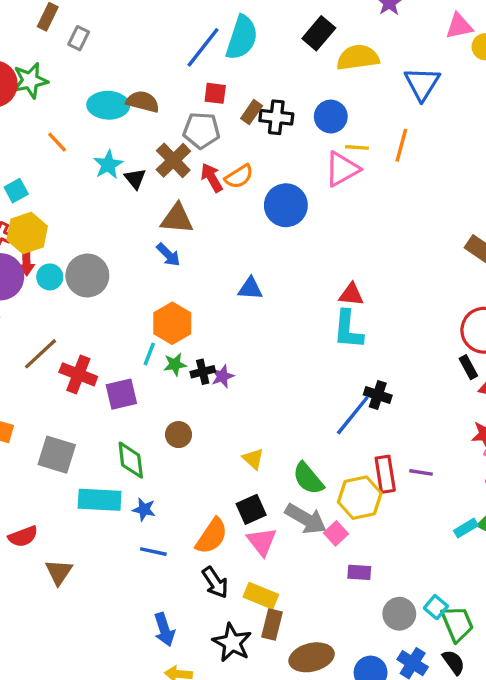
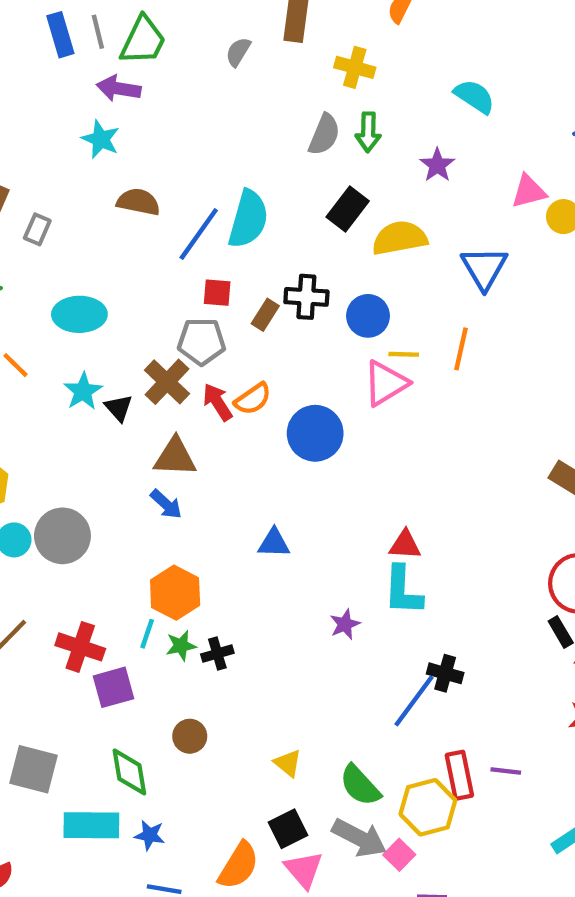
brown semicircle: (143, 102) -> (138, 202), moved
black cross: (276, 117) -> (306, 297), moved
red cross: (78, 374) -> (80, 647), moved
purple star: (222, 376) -> (345, 624), moved

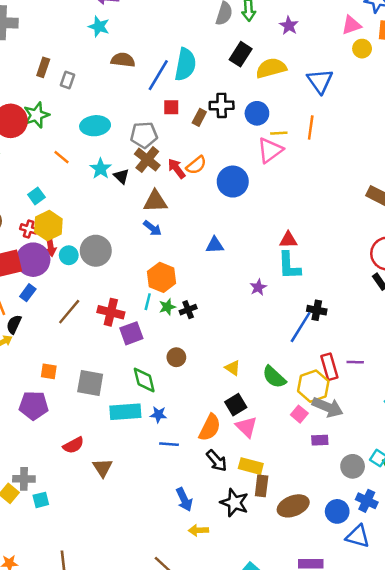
pink triangle: (529, 191) -> (351, 25), moved
gray pentagon: (201, 341) -> (144, 135), moved
gray arrow: (359, 838) -> (328, 407), moved

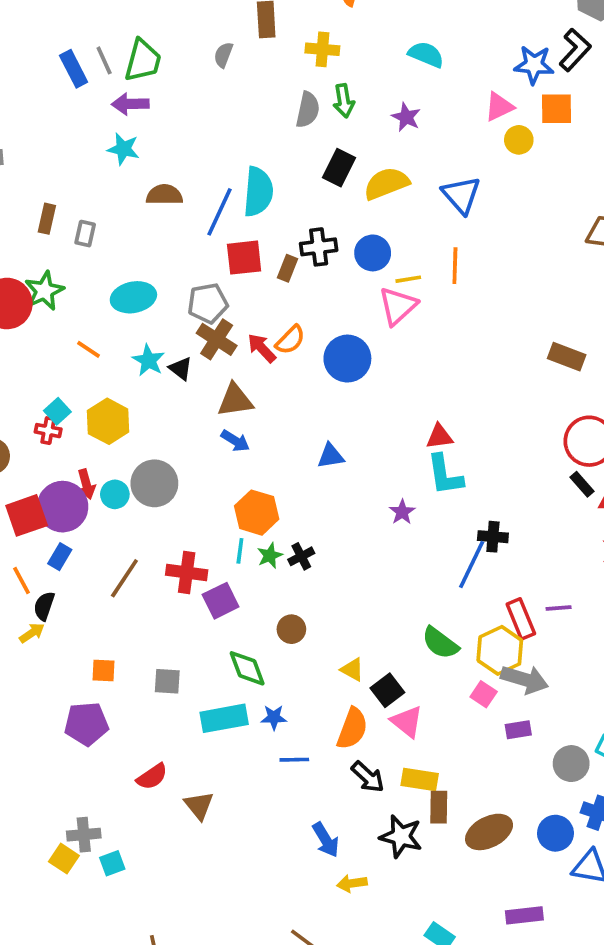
red square: (171, 107) -> (244, 258), size x1.5
yellow hexagon: (48, 226) -> (108, 421), moved
red cross: (29, 229) -> (48, 431), moved
yellow triangle: (233, 368) -> (352, 670), moved
gray square: (90, 383) -> (167, 681), size x0.7

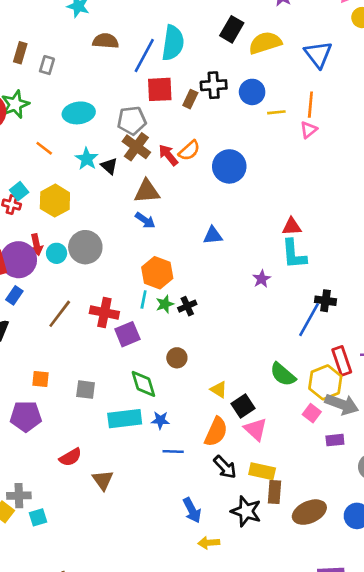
pink triangle: (398, 306) -> (309, 130), moved, size x0.6

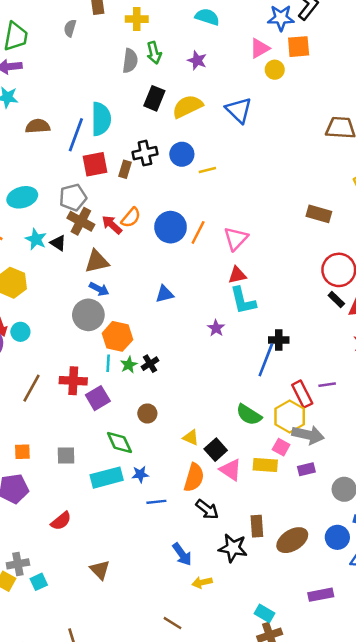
orange line: (310, 105) -> (198, 232), moved, turned 30
pink triangle: (309, 130) -> (236, 239), moved, size x1.5
gray circle: (85, 247) -> (88, 315), moved
yellow rectangle: (262, 471) -> (265, 465), moved
brown triangle: (103, 480) -> (100, 570), moved

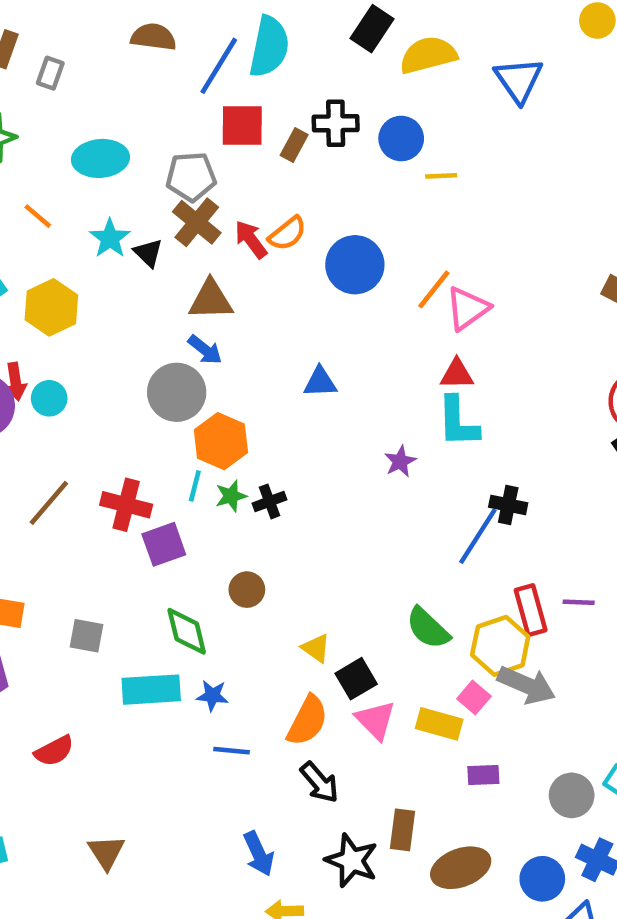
orange line: (198, 232) -> (434, 289), moved
purple rectangle: (306, 469) -> (483, 775), moved

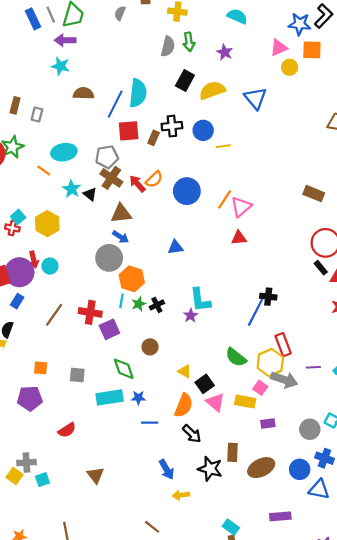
orange line: (38, 216) -> (44, 171), moved
cyan L-shape: (458, 422) -> (200, 300), moved
purple star: (400, 461) -> (191, 316), moved
purple line: (579, 602) -> (313, 367), moved

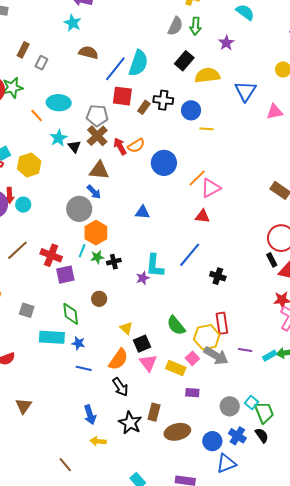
pink triangle: (279, 48) -> (275, 112), moved
blue line: (255, 312) -> (190, 255), moved
blue triangle: (319, 489) -> (226, 463), turned -45

